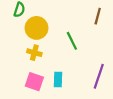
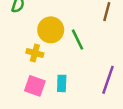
yellow circle: (37, 28) -> (51, 30), moved

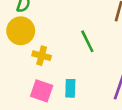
yellow circle: (51, 30) -> (21, 31), moved

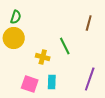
yellow cross: (42, 56) -> (43, 57), moved

